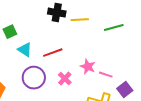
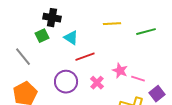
black cross: (57, 13) -> (52, 18), moved
cyan triangle: (25, 50) -> (71, 38), moved

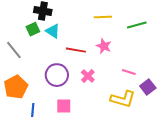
cyan triangle: (71, 38) -> (53, 31), moved
red line: (85, 57) -> (76, 50), turned 30
pink star: (120, 71) -> (104, 46), moved

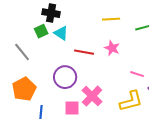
pink cross: (88, 76) -> (92, 96), moved, size x1.5
yellow L-shape: (123, 99) -> (131, 101), turned -30

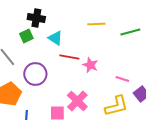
cyan triangle: (61, 33) -> (55, 38), moved
pink star: (112, 48) -> (90, 65), moved
purple circle: (65, 77) -> (35, 74), moved

